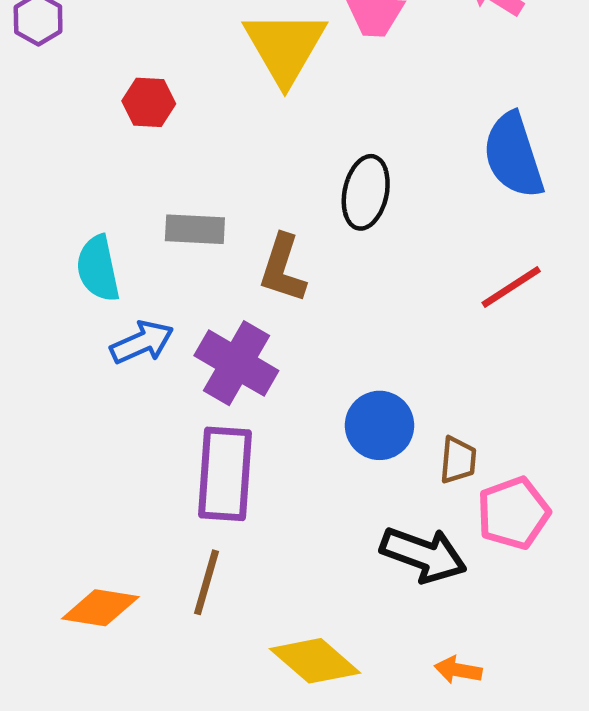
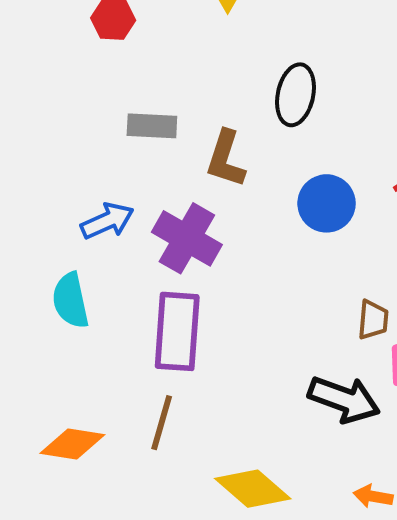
cyan semicircle: (98, 269) -> (70, 300), moved
blue circle: (380, 425) -> (327, 203), moved

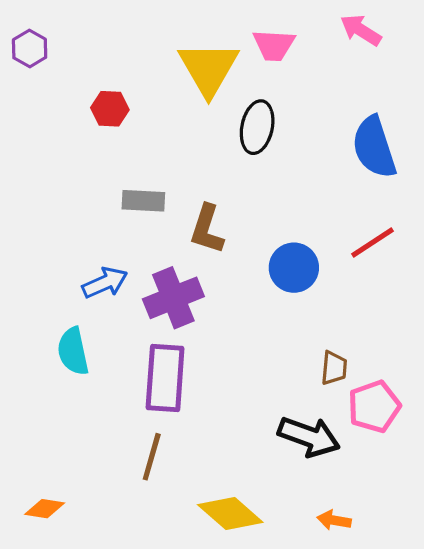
black ellipse: (295, 95) -> (257, 127), moved
purple cross: (187, 238) -> (173, 298), turned 38
orange diamond: (72, 444) -> (45, 509), moved, size x0.7

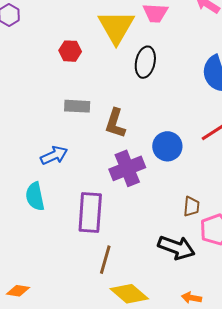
red hexagon: (110, 109) -> (70, 51), moved
purple cross: (173, 298) -> (127, 168), moved
brown line: (152, 457) -> (105, 260), moved

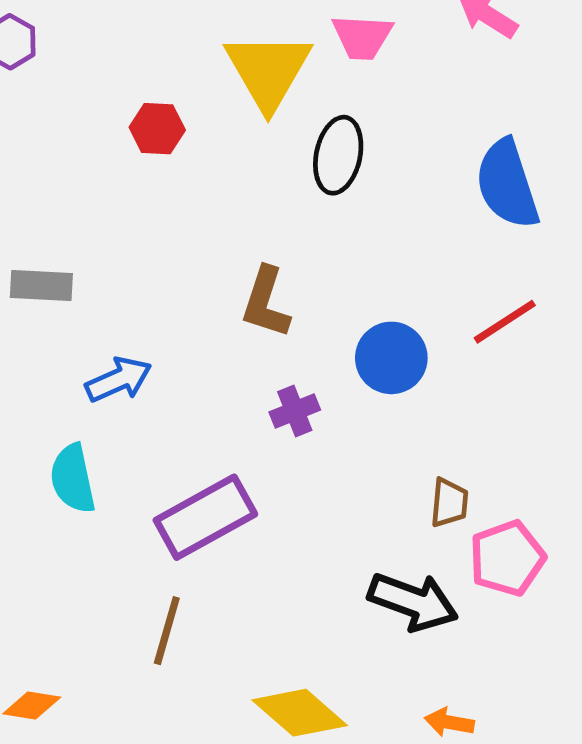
gray rectangle: (77, 106) -> (41, 286), moved
purple cross: (127, 168) -> (295, 411), size x0.6
purple rectangle: (90, 213) -> (205, 517), turned 57
brown line: (105, 260) -> (167, 631), moved

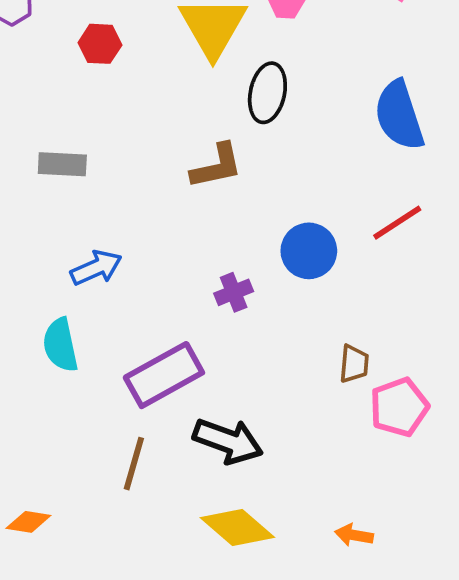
red hexagon: (157, 129) -> (100, 44), moved
gray rectangle: (41, 286) -> (62, 164), moved
brown L-shape: (266, 302) -> (217, 166), moved, turned -120
black arrow: (413, 602) -> (228, 441), moved

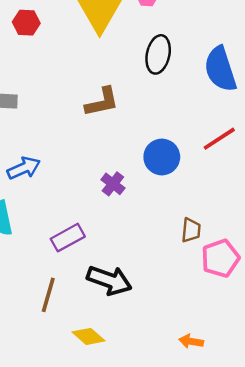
black ellipse: (267, 93) -> (158, 54), moved
purple cross: (234, 292) -> (113, 184), turned -30
purple rectangle: (164, 375) -> (68, 238), size x0.7
yellow diamond: (237, 528) -> (89, 336), moved, size x0.7

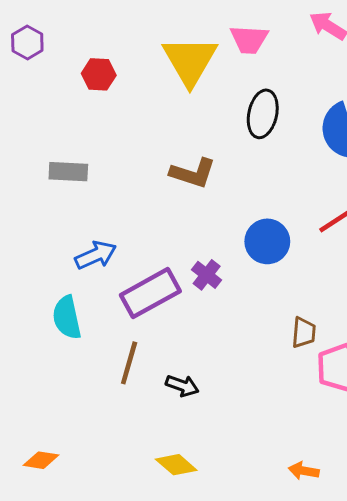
brown L-shape: (102, 102) -> (193, 173), turned 30
purple rectangle: (68, 238) -> (150, 293), moved, size x1.4
black arrow: (109, 280) -> (182, 386), moved, size x0.6
brown line: (48, 295) -> (129, 363), moved

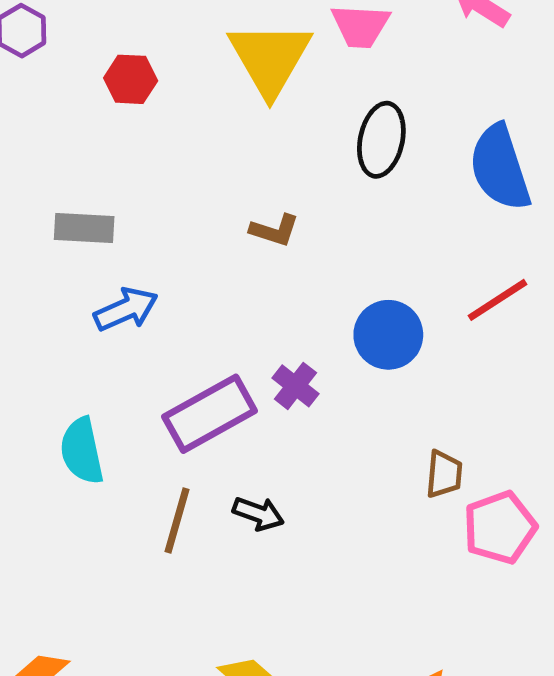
brown L-shape: (193, 173) -> (275, 230), size x0.7
blue arrow: (96, 255) -> (126, 309), moved
black arrow: (182, 386) -> (258, 514), moved

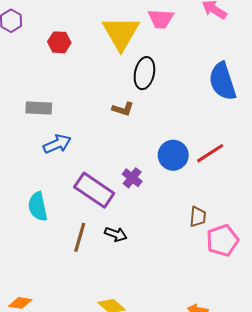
black ellipse: (381, 140) -> (144, 73), moved
red line: (497, 300) -> (210, 153), moved
purple rectangle: (210, 414) -> (94, 190), turned 63

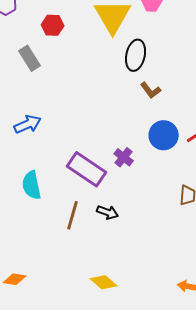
gray rectangle: (39, 108) -> (30, 58), moved, turned 55
brown L-shape: (123, 109) -> (151, 90), moved, turned 35
blue arrow: (57, 144) -> (28, 124), moved

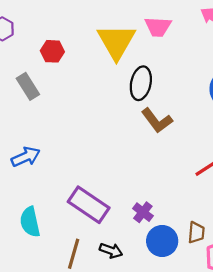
brown L-shape: (151, 90) -> (157, 121), size x1.4
blue circle: (164, 135) -> (162, 241), moved
purple cross: (124, 157) -> (143, 212), moved

